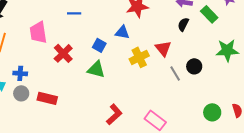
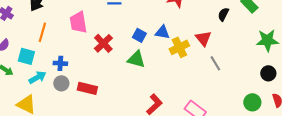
blue triangle: (122, 32) -> (162, 32), moved
black circle: (194, 66) -> (268, 73), moved

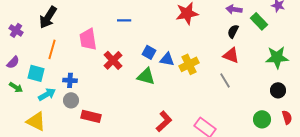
blue triangle: (162, 32) -> (167, 59), moved
red triangle: (203, 38) -> (231, 55), moved, turned -30
red rectangle: (87, 88) -> (91, 116), moved

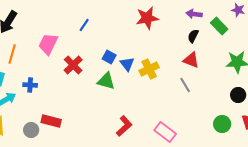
blue line: (124, 20) -> (84, 25), turned -56
pink trapezoid: (88, 39) -> (48, 44), turned 35
blue triangle: (167, 59) -> (127, 64), turned 42
gray circle: (71, 100) -> (31, 130), moved

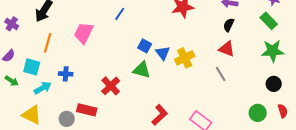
green rectangle: (219, 26) -> (269, 21), moved
red cross: (73, 65) -> (111, 86), moved

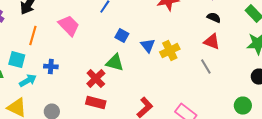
black semicircle: (229, 25) -> (214, 18), turned 88
pink trapezoid: (84, 33) -> (69, 26), turned 110
blue square: (145, 46) -> (122, 36), moved
green triangle: (142, 70) -> (115, 63), moved
red rectangle: (87, 110) -> (96, 103), moved

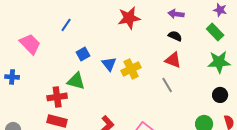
blue square: (122, 36) -> (83, 54), turned 32
blue cross: (51, 67) -> (12, 77), moved
red cross: (96, 79) -> (57, 97), turned 36

